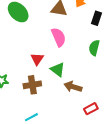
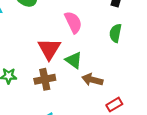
red triangle: (37, 59) -> (49, 49), size x1.5

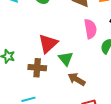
pink semicircle: (73, 22) -> (90, 29), moved

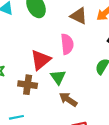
pink semicircle: (90, 29) -> (67, 44), moved

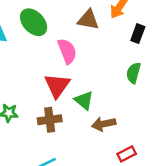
pink semicircle: (67, 44) -> (67, 51), moved
brown arrow: (68, 99) -> (104, 124), turned -30

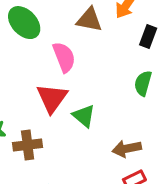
brown cross: (50, 120) -> (28, 145), moved
brown arrow: (104, 124) -> (127, 149), moved

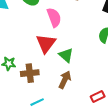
brown arrow: (127, 149) -> (65, 80), moved, turned 126

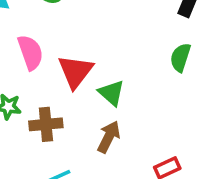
pink semicircle: (54, 17) -> (30, 52), moved

